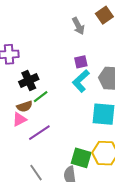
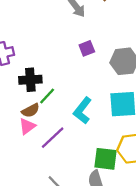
black cross: (29, 80) -> (30, 80), turned 30
cyan L-shape: (81, 81) -> (83, 110), moved

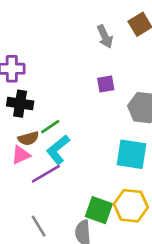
black cross: (30, 80) -> (20, 104), moved
cyan L-shape: (83, 110) -> (58, 150), moved

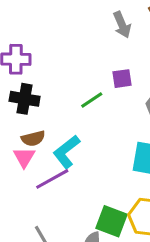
green line: (50, 127) -> (92, 100), moved
pink triangle: (21, 155) -> (24, 157), turned -36

